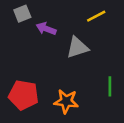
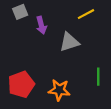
purple arrow: (46, 29) -> (41, 25), turned -126
red pentagon: (24, 95) -> (21, 84), turned -30

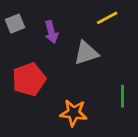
gray square: (20, 12) -> (15, 24), moved
red pentagon: (21, 84) -> (29, 79), moved

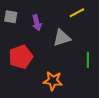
gray square: (15, 24) -> (11, 17), turned 32
green line: (122, 96) -> (88, 60), moved

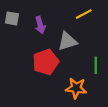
red pentagon: (21, 57) -> (46, 62), moved
orange star: (53, 81) -> (76, 88), moved

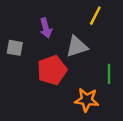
yellow line: (84, 14) -> (95, 16), turned -35
gray square: (12, 18) -> (15, 48), moved

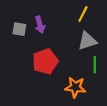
gray triangle: (77, 47) -> (87, 41), moved
gray square: (15, 48) -> (19, 29), moved

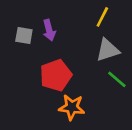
green line: (95, 65) -> (117, 79), turned -49
orange star: (75, 87) -> (72, 107), moved

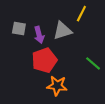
purple arrow: (49, 30) -> (39, 35), moved
gray triangle: (108, 50) -> (62, 31), moved

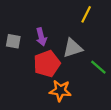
gray square: (19, 28) -> (13, 41), moved
gray triangle: (62, 31) -> (73, 48), moved

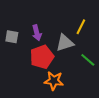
yellow line: (86, 14) -> (81, 27), moved

